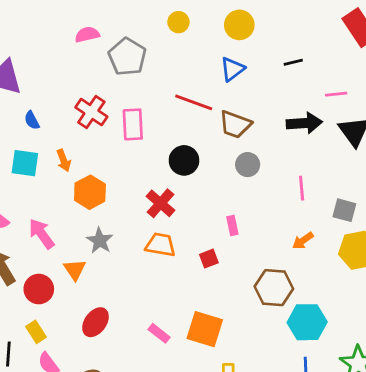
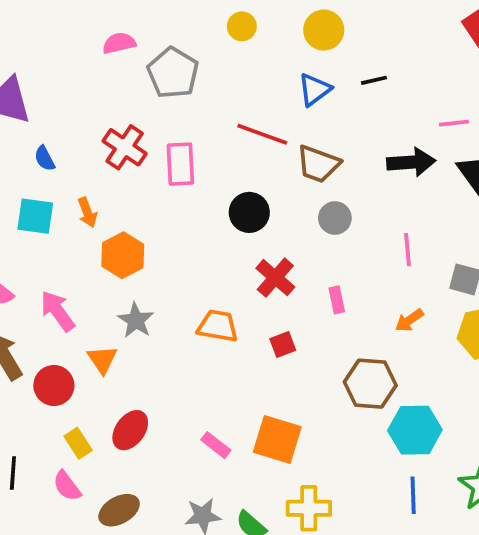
black line: (293, 62) -> (374, 80), moved
red cross: (160, 203) -> (275, 278), moved
pink rectangle: (232, 225) -> (337, 300), moved
yellow rectangle: (36, 332) -> (78, 443), moved

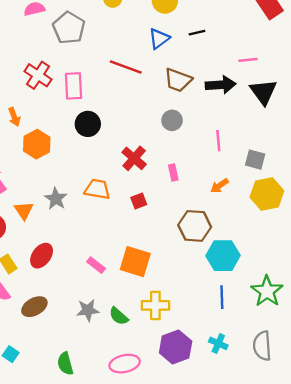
brown trapezoid: (318, 164) -> (178, 80), moved
black circle: (249, 212) -> (88, 124), moved
gray star: (136, 320) -> (56, 199), moved

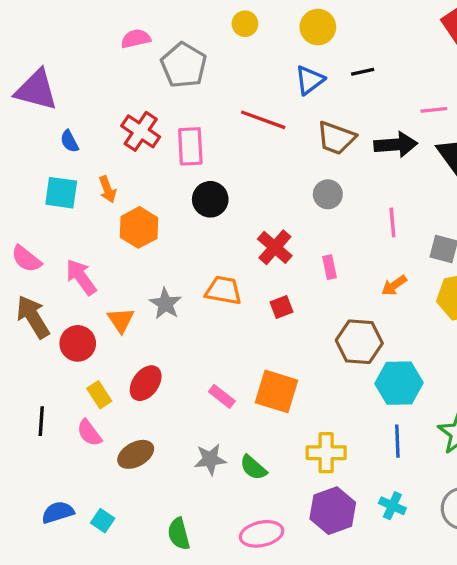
yellow cross: (155, 305) -> (326, 453), moved

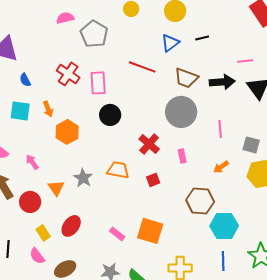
gray circle: (328, 194) -> (181, 112), size x1.8
pink arrow: (81, 277) -> (32, 162), size x0.7

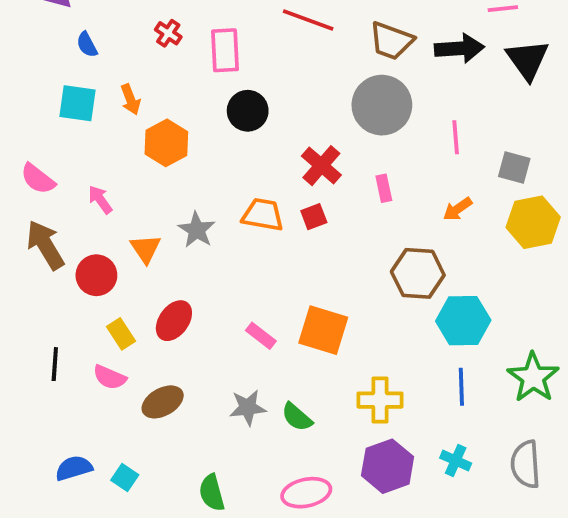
red cross: (68, 74) -> (168, 33), size x0.6
red square: (153, 180) -> (314, 217), moved
pink semicircle: (37, 256) -> (110, 377), turned -30

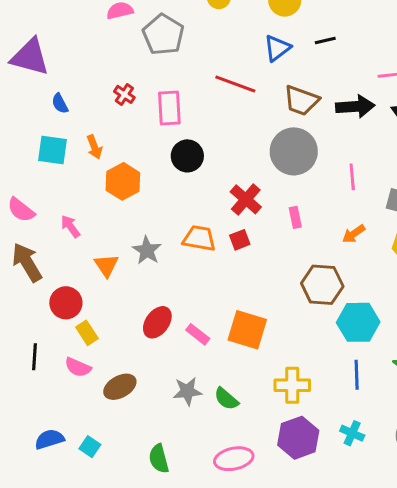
red circle: (96, 275) -> (66, 303), moved
red ellipse: (174, 321) -> (157, 322), moved

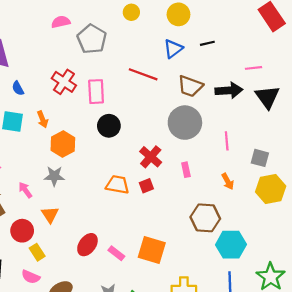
red cross: (124, 94) -> (64, 82), size x1.6
pink arrow: (70, 226) -> (25, 190), moved
orange arrow: (354, 234) -> (228, 181), turned -84
gray star: (147, 250) -> (54, 176), moved, turned -30
orange triangle: (106, 265) -> (50, 215), moved

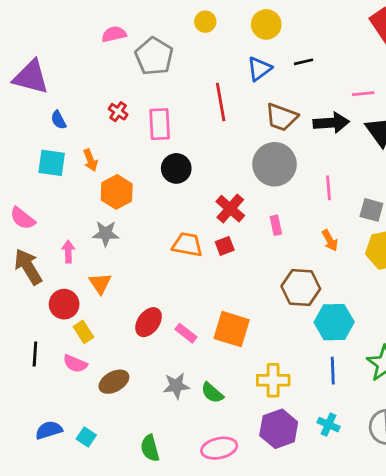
red line: (143, 74) -> (221, 102), turned 60
red cross: (64, 82) -> (118, 112), size x0.6
pink arrow: (25, 190) -> (68, 252), turned 35

